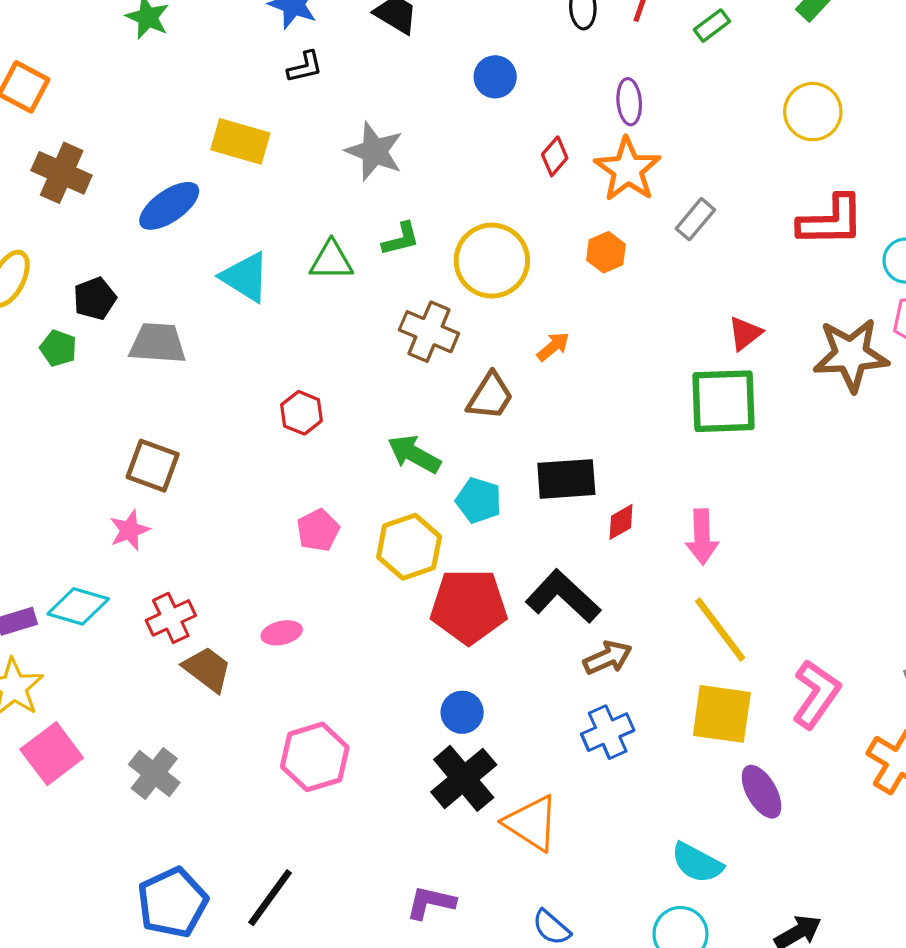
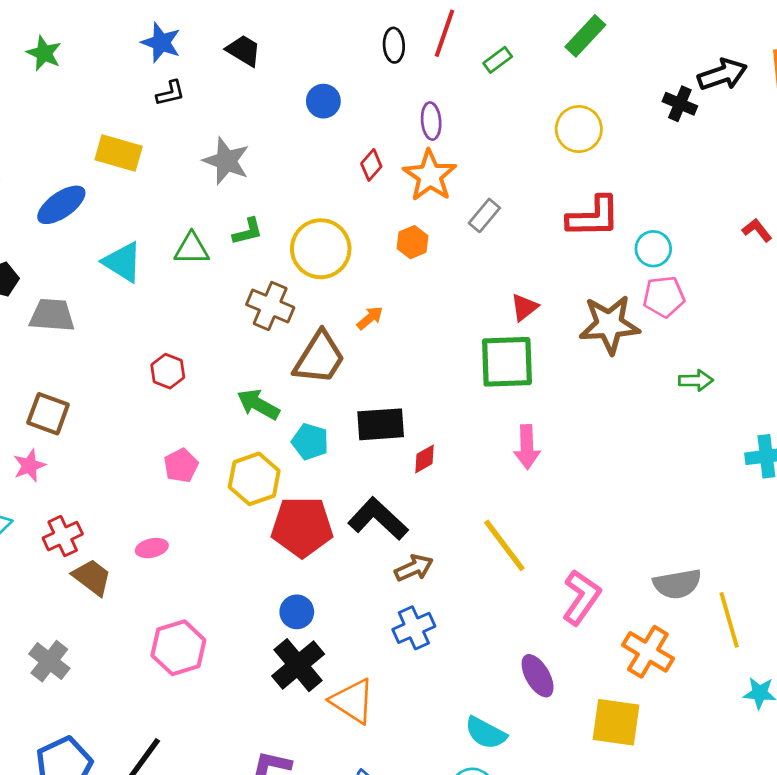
brown trapezoid: (490, 396) -> (319, 358), size x1.4
pink arrow: (702, 537) -> (527, 447), moved
yellow square: (722, 714) -> (616, 722), moved

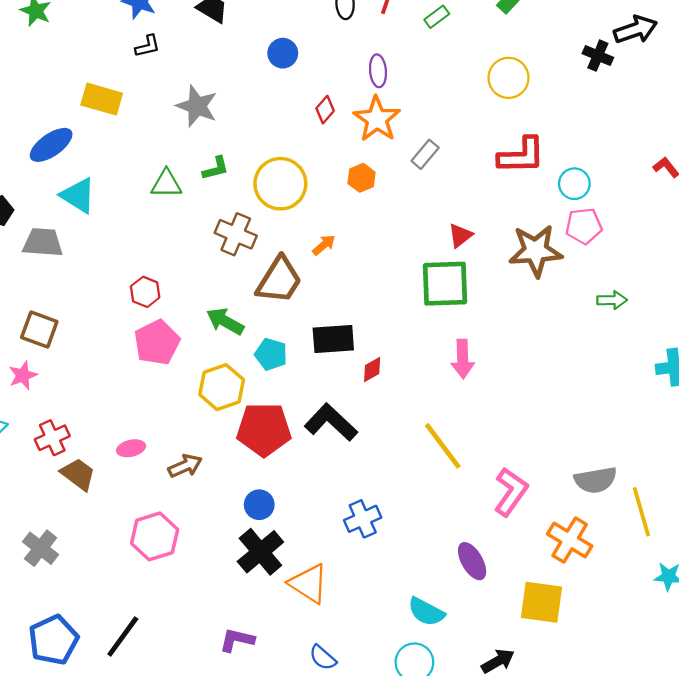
cyan triangle: (123, 262) -> (78, 195), moved
pink pentagon: (181, 466) -> (157, 342), moved, size x1.5
brown arrow: (414, 568) -> (185, 466), moved

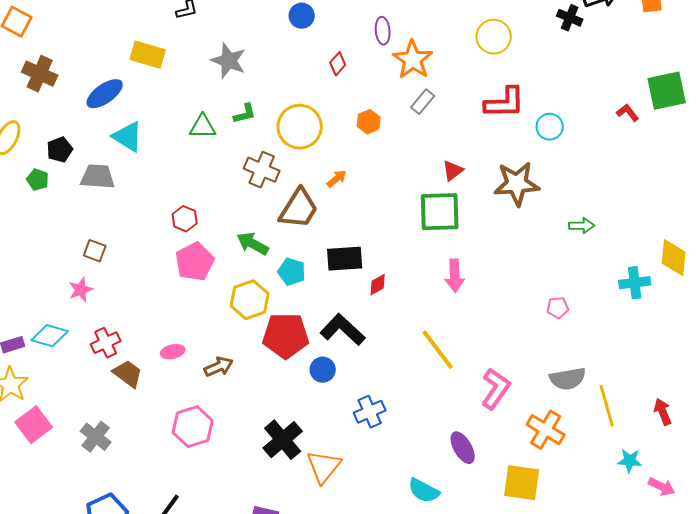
orange star: (377, 119) -> (413, 60), moved
pink pentagon: (584, 226) -> (558, 308), moved, size x0.7
brown square: (39, 330) -> (95, 251), size x0.7
blue circle: (259, 505) -> (323, 370), moved
orange triangle: (309, 584) -> (324, 467), turned 36

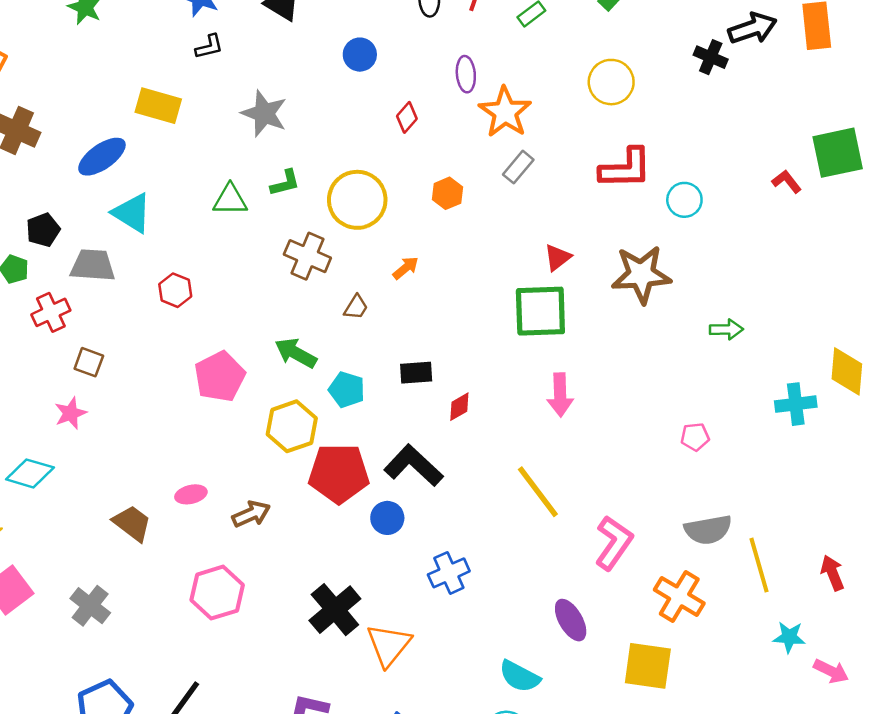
brown trapezoid: (299, 209) -> (356, 307), size x0.5
red hexagon: (185, 219) -> (175, 290), moved
black rectangle: (345, 259) -> (416, 373), size x0.7
red cross: (106, 343) -> (51, 312), moved

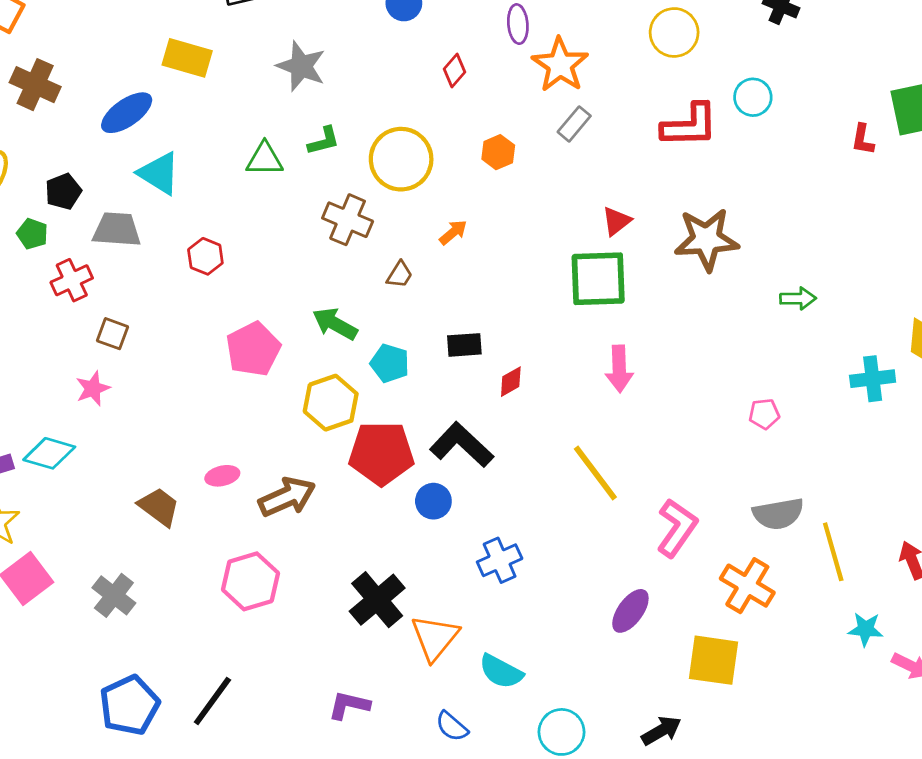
red L-shape: (787, 182) -> (863, 139), turned -132
cyan circle: (684, 200) -> (753, 97), moved
brown arrow: (251, 514) -> (287, 497), size x1.4
purple ellipse: (571, 620) -> (630, 611), turned 66
cyan semicircle: (520, 676) -> (501, 671), moved

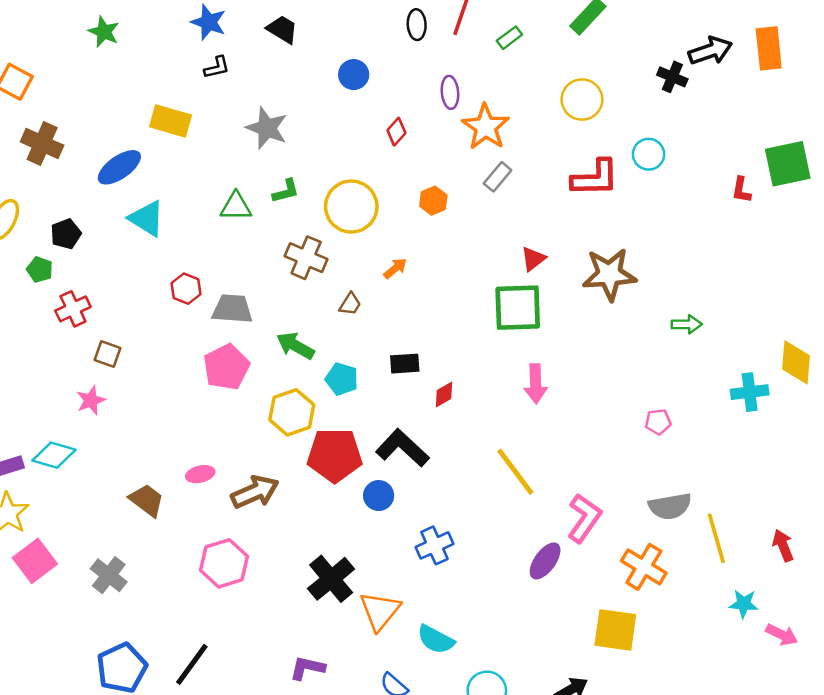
gray trapezoid: (117, 230) -> (232, 309), moved
purple ellipse: (630, 611) -> (545, 561), moved

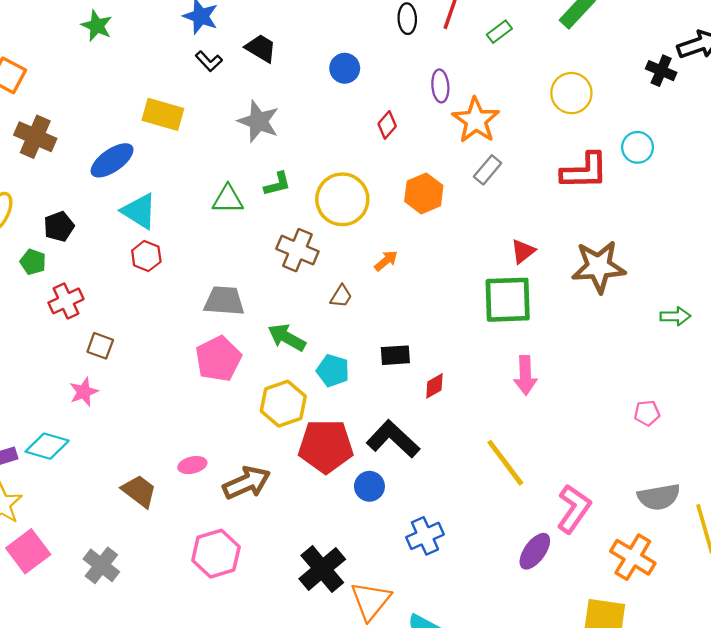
black trapezoid: (282, 29) -> (261, 48), moved
black L-shape: (217, 67) -> (209, 61), turned 60
orange hexagon: (433, 201) -> (424, 193), size x1.4
red hexagon: (186, 289) -> (146, 256), moved

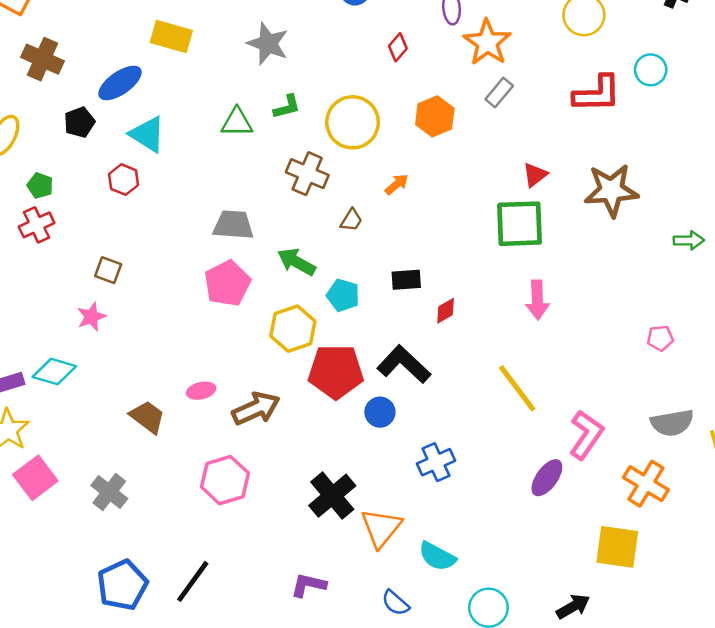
black pentagon: (59, 226) -> (79, 122), moved
red hexagon: (146, 256) -> (124, 180), moved
red cross: (66, 301) -> (37, 225), moved

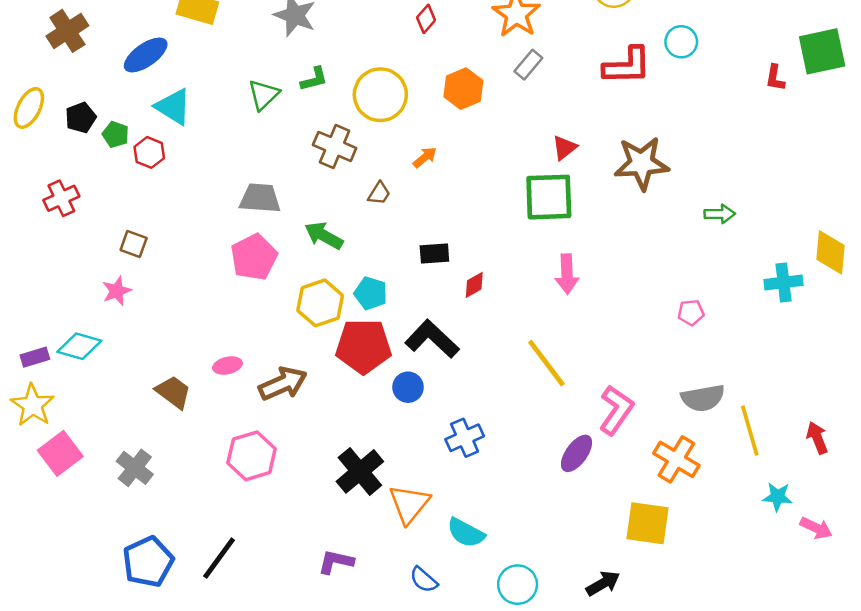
brown cross: (42, 59) -> (67, 31), turned 33
black pentagon: (79, 122) -> (81, 118), moved
green triangle: (237, 122) -> (264, 95), turned -44
green pentagon: (40, 186) -> (116, 134), moved
cyan pentagon: (343, 295) -> (371, 293), moved

